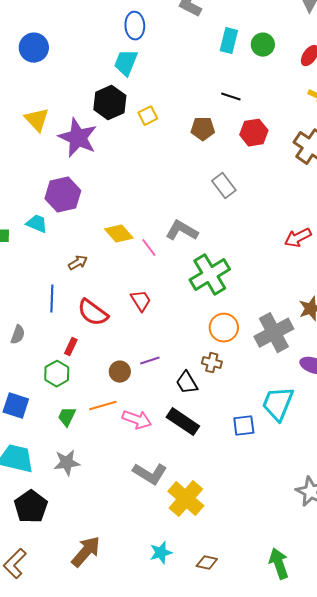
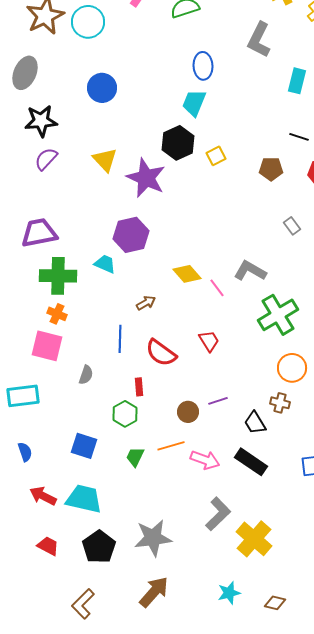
gray rectangle: (224, 186) -> (292, 226), size x0.7
red rectangle: (71, 347) -> (139, 387), turned -30
gray star: (67, 463) -> (153, 538), moved, size x1.4
gray L-shape: (150, 474) -> (218, 514), turned -76

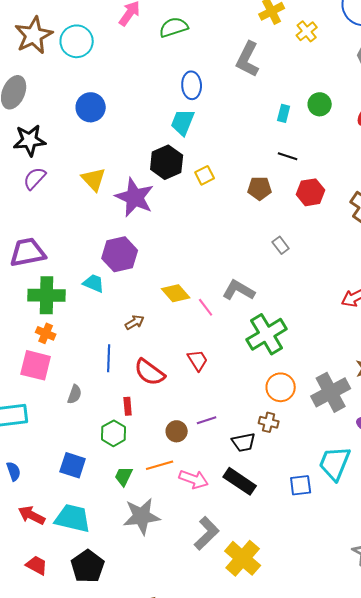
cyan rectangle: (297, 81) -> (284, 113), moved, size x0.7
black trapezoid: (255, 423) -> (244, 442), turned -70
gray star: (153, 538) -> (142, 516), moved

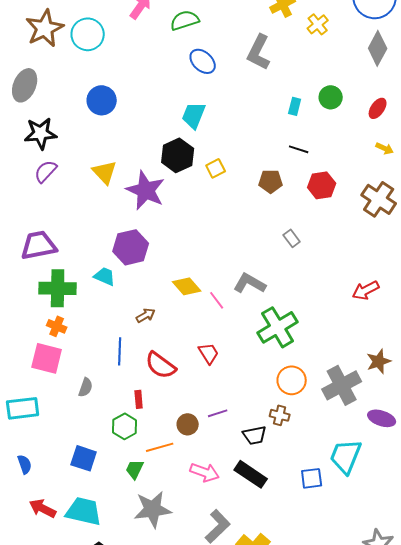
blue ellipse: (192, 85) -> (203, 61), moved, turned -44
orange line: (160, 465) -> (160, 447), moved

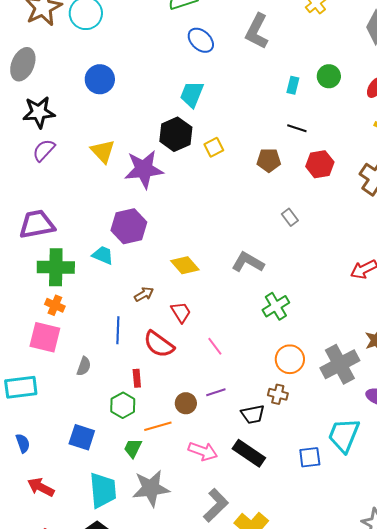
purple star: (146, 190) -> (144, 169), turned -30
pink line: (217, 300) -> (215, 346), moved
green cross: (278, 327) -> (276, 306), size x0.7
red trapezoid: (209, 353) -> (181, 312), moved
cyan trapezoid: (84, 511) -> (103, 490), moved, turned 72

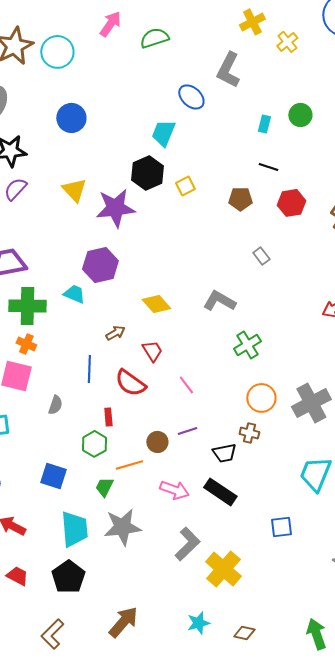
blue ellipse: (201, 40) -> (191, 97), moved
blue square: (310, 457) -> (281, 527), moved

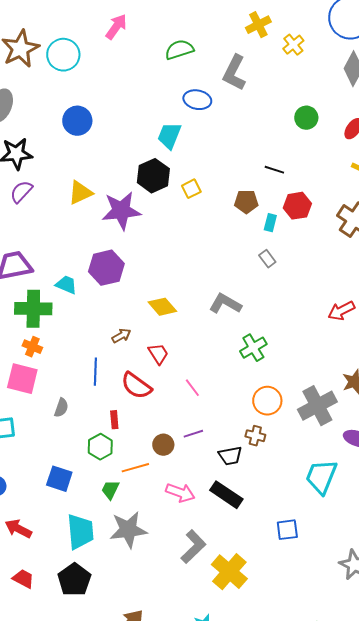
green semicircle: (154, 38) -> (179, 50), moved
blue ellipse: (191, 97) -> (197, 100), turned -32
cyan rectangle: (264, 124) -> (270, 223), moved
yellow triangle: (74, 190) -> (80, 193), turned 48
cyan trapezoid: (74, 294) -> (66, 285), moved

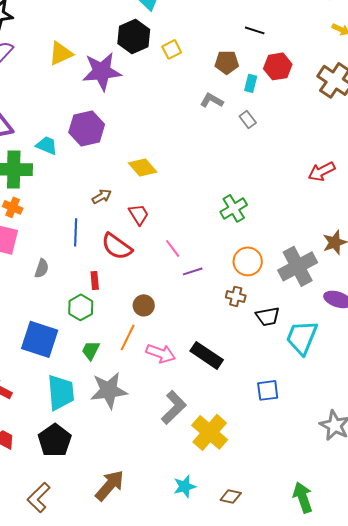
gray L-shape: (225, 304) -> (212, 100), moved, size x0.7
purple line: (193, 434) -> (193, 271), moved
black trapezoid: (230, 456) -> (268, 316), moved
orange line: (135, 468) -> (128, 337), moved, turned -48
blue square: (59, 479) -> (40, 339), size x1.4

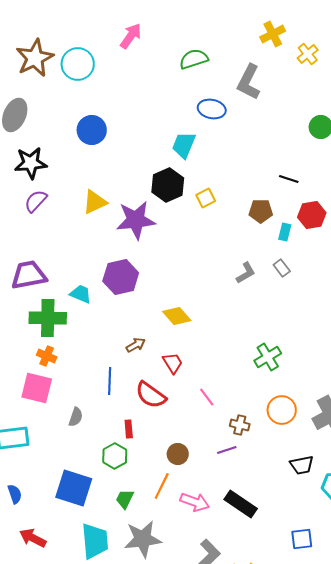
gray L-shape: (212, 100) -> (246, 273), moved, turned 120
purple line: (193, 271) -> (227, 450), moved
brown cross: (236, 296) -> (240, 425), moved

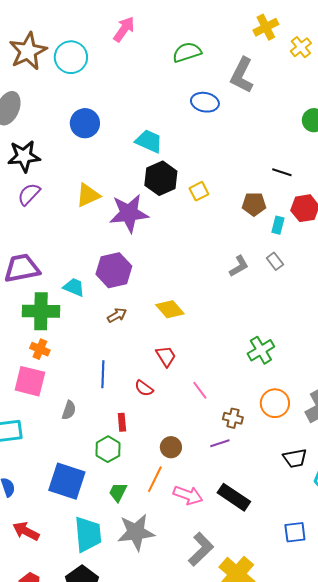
cyan trapezoid: (184, 145) -> (149, 141), moved, turned 92
brown arrow: (136, 345) -> (117, 315), moved
red semicircle: (151, 395) -> (144, 388), size x0.6

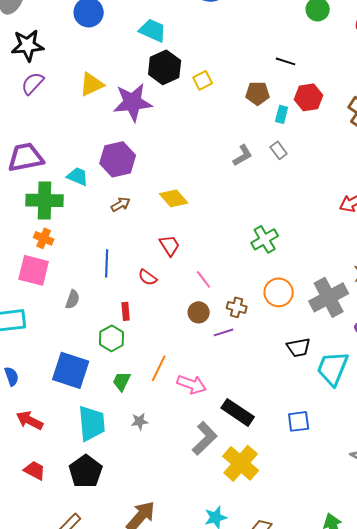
brown circle: (171, 447) -> (199, 312), moved
black rectangle: (234, 497) -> (238, 412), moved
gray star: (136, 532) -> (140, 421), size x0.5

